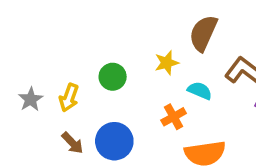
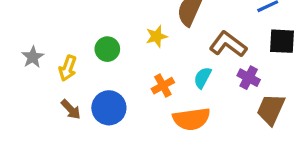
cyan semicircle: (200, 91) -> (203, 78), moved, turned -85
gray star: (31, 99) -> (33, 57), moved

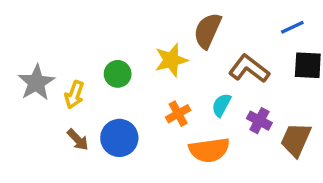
yellow star: (157, 36) -> (171, 60), size x1.4
gray star: (33, 57) -> (36, 83), size x1.5
purple cross: (249, 78) -> (259, 121), moved

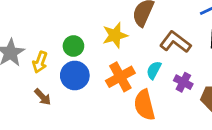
orange cross: (178, 114) -> (120, 77), size x1.5
blue circle: (119, 138) -> (75, 75), moved
orange semicircle: (209, 150) -> (144, 105), turned 84

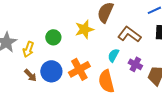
blue circle: (75, 75) -> (51, 71), moved
orange cross: (120, 77) -> (79, 69), moved

